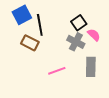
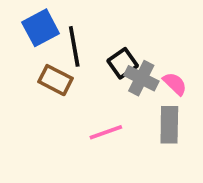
black square: (79, 23) -> (123, 63), moved
pink semicircle: (94, 35) -> (175, 84), moved

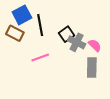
brown rectangle: (56, 80) -> (15, 33), moved
pink line: (106, 132) -> (40, 57), moved

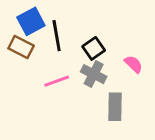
gray cross: (77, 42) -> (94, 74), moved
gray rectangle: (92, 68) -> (115, 107), moved

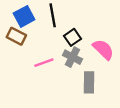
black line: (57, 36) -> (53, 15), moved
pink semicircle: (134, 64) -> (103, 49), size x1.5

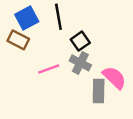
pink semicircle: (103, 49) -> (114, 78), moved

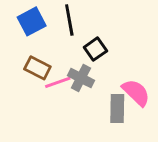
brown rectangle: (18, 40) -> (37, 68), moved
gray cross: (80, 63) -> (81, 78), moved

